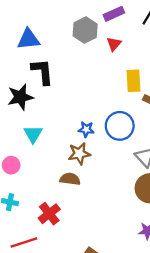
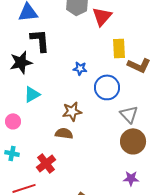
red triangle: (114, 44) -> (102, 16), size x1.5
blue star: (86, 129) -> (80, 68), moved
cyan triangle: (33, 134) -> (32, 94), turned 30

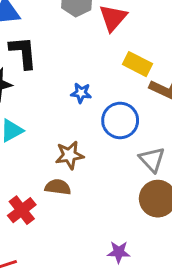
yellow rectangle: (119, 48) -> (137, 64), turned -60
red cross: (46, 163) -> (22, 210), moved
purple star: (131, 178) -> (119, 252), moved

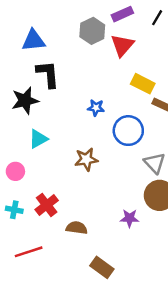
brown semicircle: (58, 187) -> (77, 228), moved
purple star: (119, 252) -> (129, 218), moved

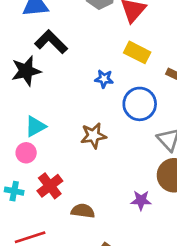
black L-shape: (48, 74) -> (51, 42), turned -40
yellow rectangle: (143, 84) -> (137, 52), moved
cyan triangle: (38, 139) -> (35, 126), moved
pink circle: (15, 171) -> (26, 153), moved

